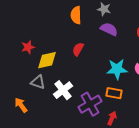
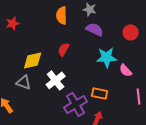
red star: (28, 47) -> (13, 23), moved
cyan star: (117, 69) -> (107, 57), moved
white cross: (63, 90) -> (56, 80), moved

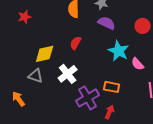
cyan star: (107, 57) -> (119, 51), turned 30

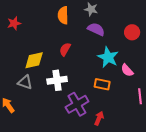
white cross: (68, 74) -> (57, 80), turned 30
orange rectangle: (112, 87) -> (102, 84), moved

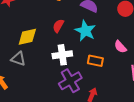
cyan star: (108, 57) -> (85, 31), moved
white cross: (57, 80) -> (62, 55), moved

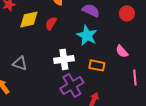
red semicircle: (58, 26) -> (51, 23), moved
yellow diamond: (27, 37) -> (29, 19), moved

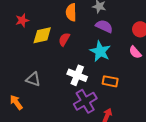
pink semicircle: (122, 51) -> (135, 52), moved
white cross: (64, 59) -> (77, 75), turned 30

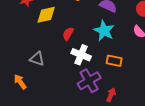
red semicircle: (64, 39) -> (68, 34), moved

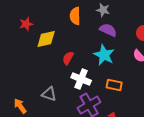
gray triangle: (37, 59) -> (49, 94), moved

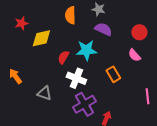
cyan star: (104, 55) -> (86, 50), moved, turned -30
orange rectangle: (114, 85) -> (113, 74), moved, turned 49
orange arrow: (20, 106) -> (15, 76), moved

